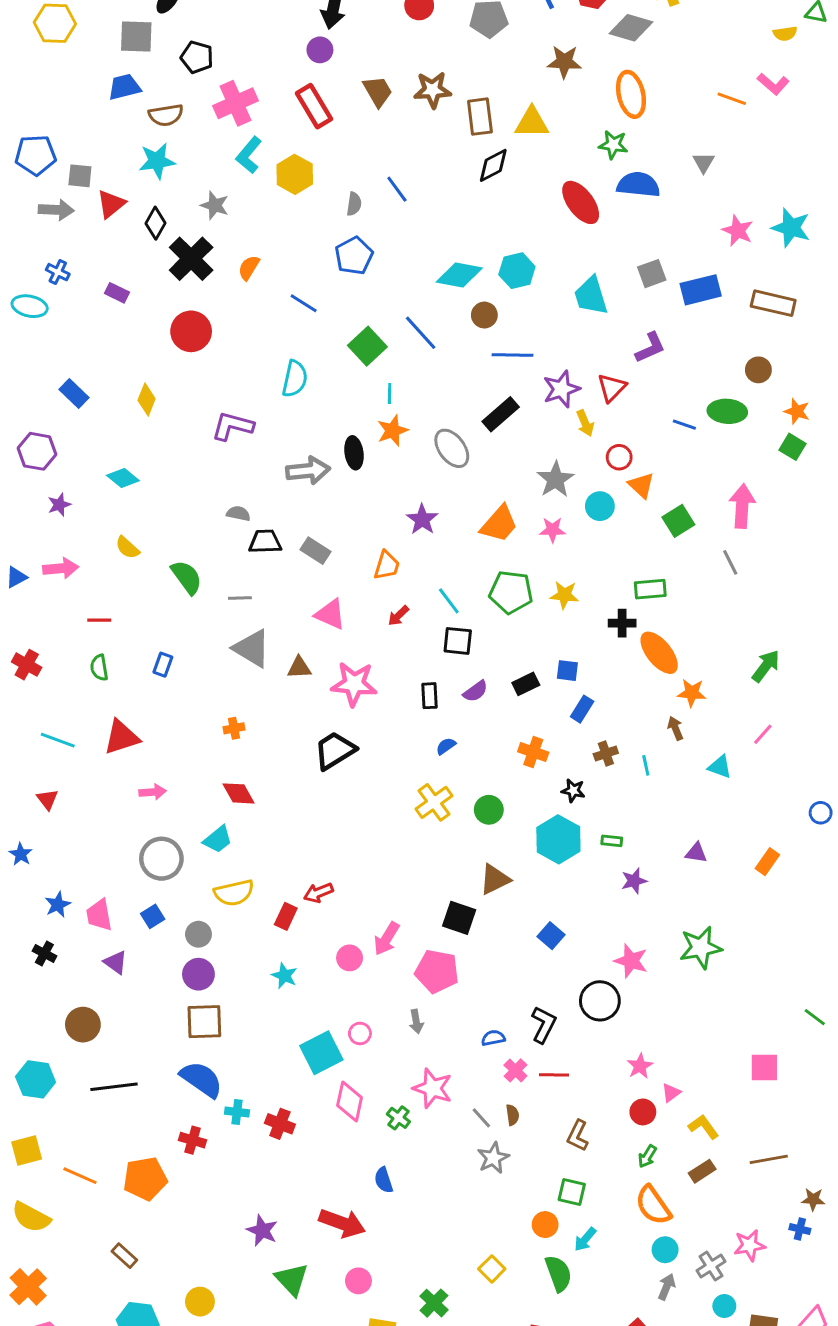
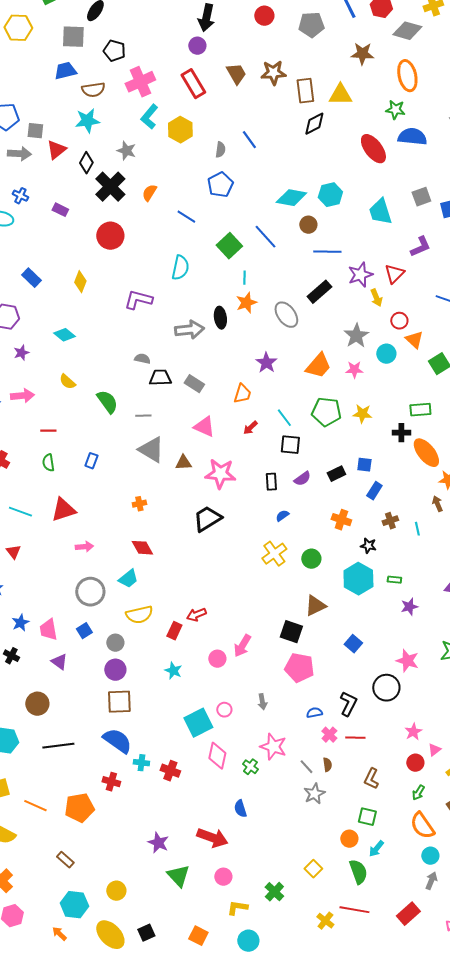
pink pentagon: (437, 971) -> (299, 668), moved

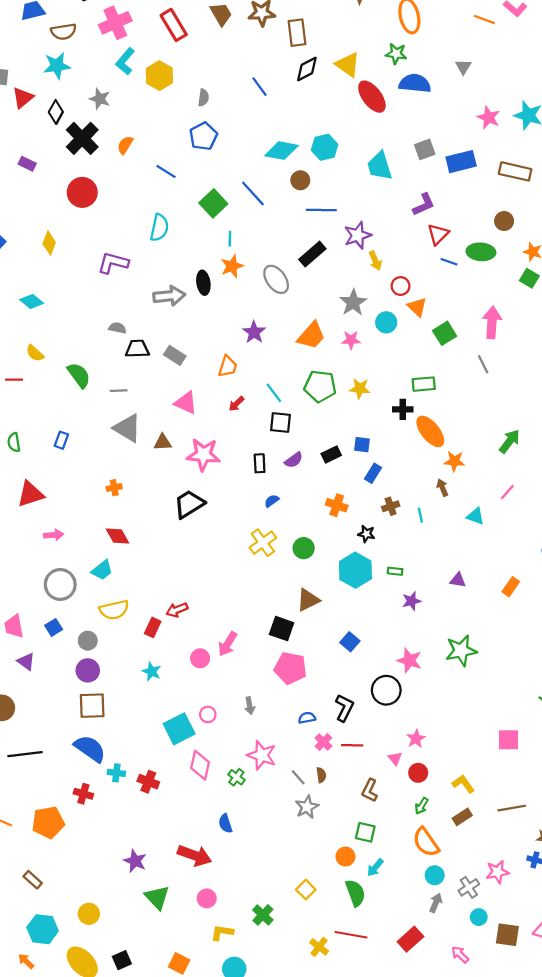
yellow triangle: (340, 95) -> (348, 65), moved, turned 35
blue line: (249, 140) -> (260, 87), moved
red triangle: (394, 274) -> (438, 234), moved
red line: (48, 431) -> (14, 380), moved
pink triangle: (434, 750) -> (395, 759), moved, turned -32

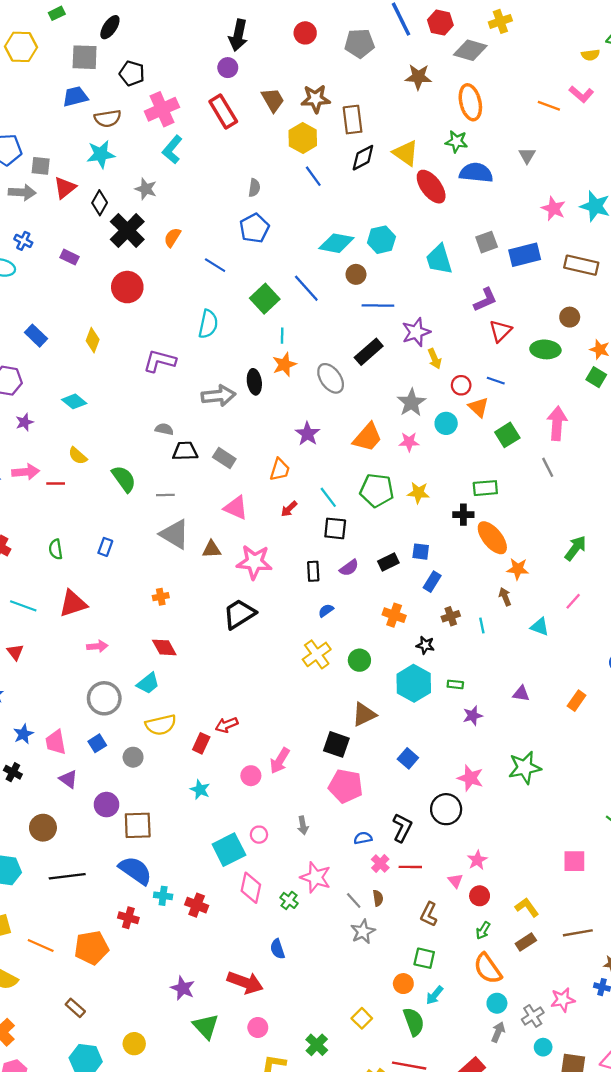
yellow hexagon: (159, 76) -> (303, 138), moved
blue line: (449, 262) -> (496, 381), moved
purple circle: (88, 670) -> (106, 805), moved

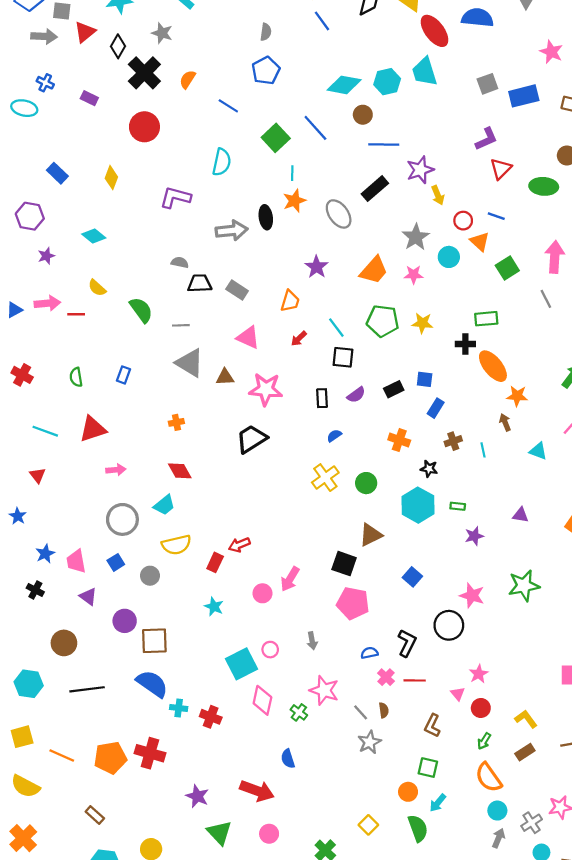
cyan trapezoid: (439, 259) -> (425, 72), moved
red cross: (128, 918) -> (150, 753), moved, size x1.5

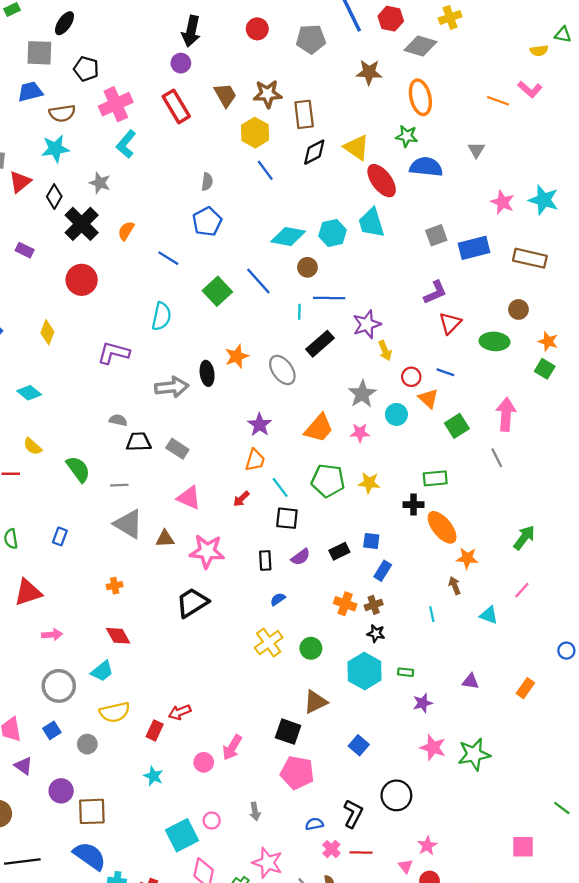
cyan line: (292, 173) -> (299, 312), moved
orange trapezoid: (290, 301) -> (255, 460), moved
brown cross: (453, 441) -> (374, 605), moved
pink star: (472, 596) -> (433, 748), moved

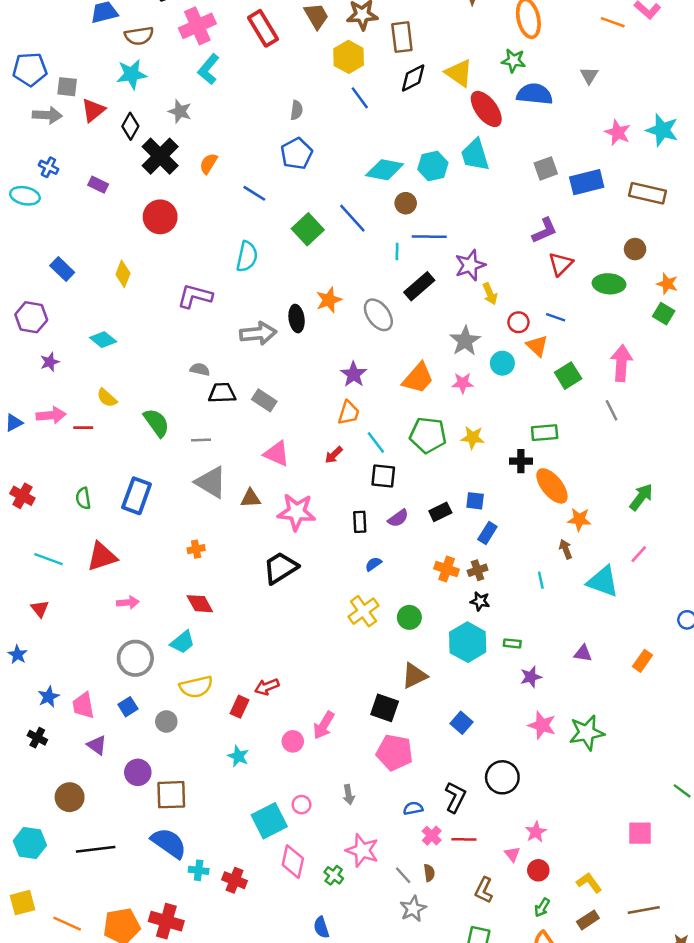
blue rectangle: (60, 536) -> (137, 496), size x1.8
cyan triangle: (489, 615) -> (603, 581), size x1.6

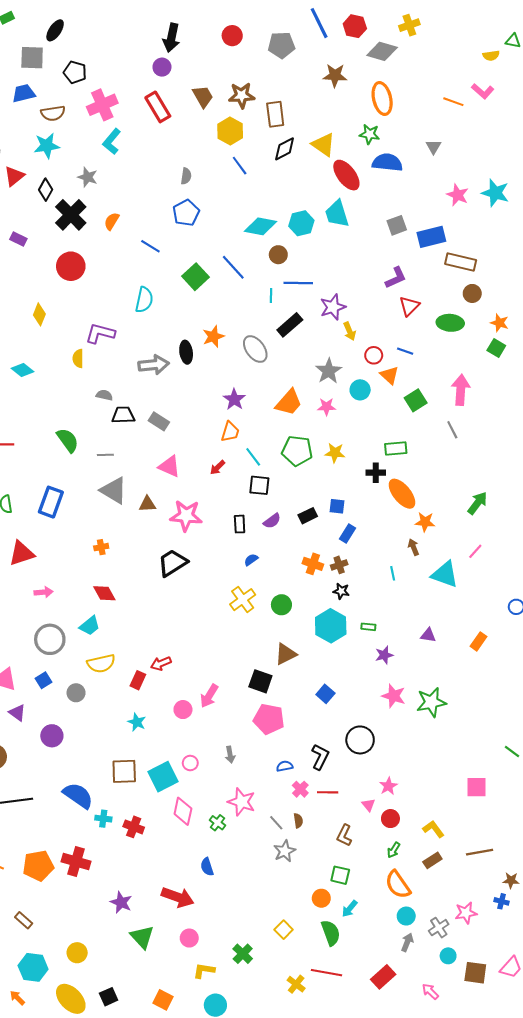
brown rectangle: (647, 193) -> (461, 262), moved
yellow semicircle: (107, 398) -> (78, 358), moved, turned 48
brown square: (171, 795) -> (124, 771), moved

